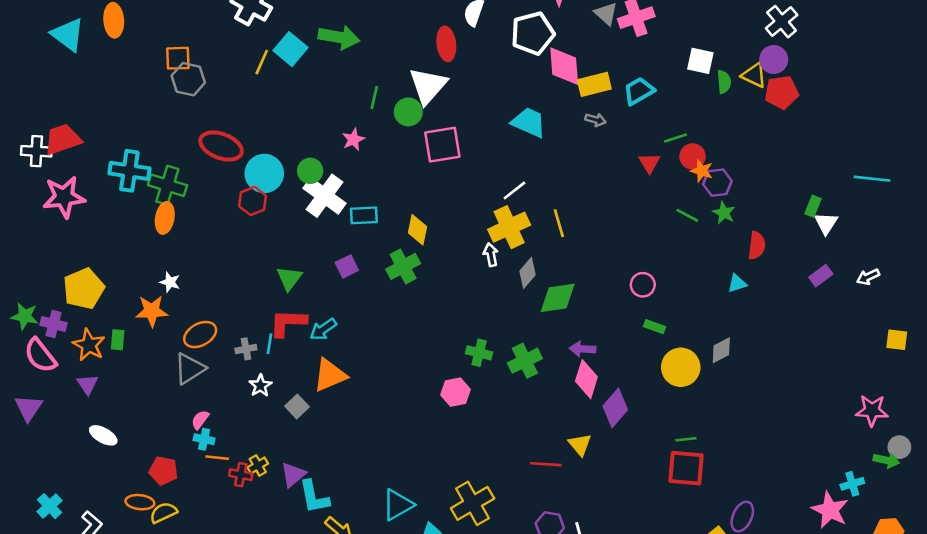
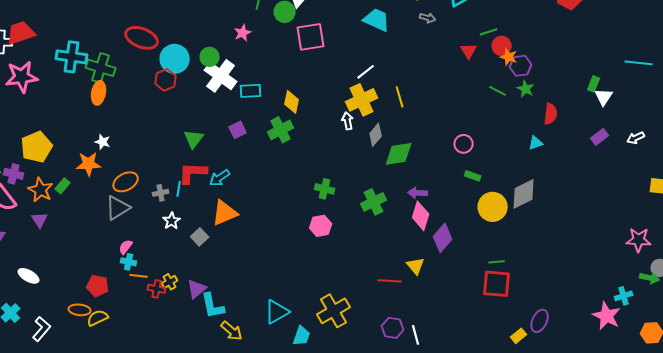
green rectangle: (118, 340) -> (63, 186), turned 35
gray diamond: (721, 350) -> (524, 194), size x1.5
green cross: (479, 353) -> (325, 189), moved
white ellipse: (103, 435) -> (29, 276), moved

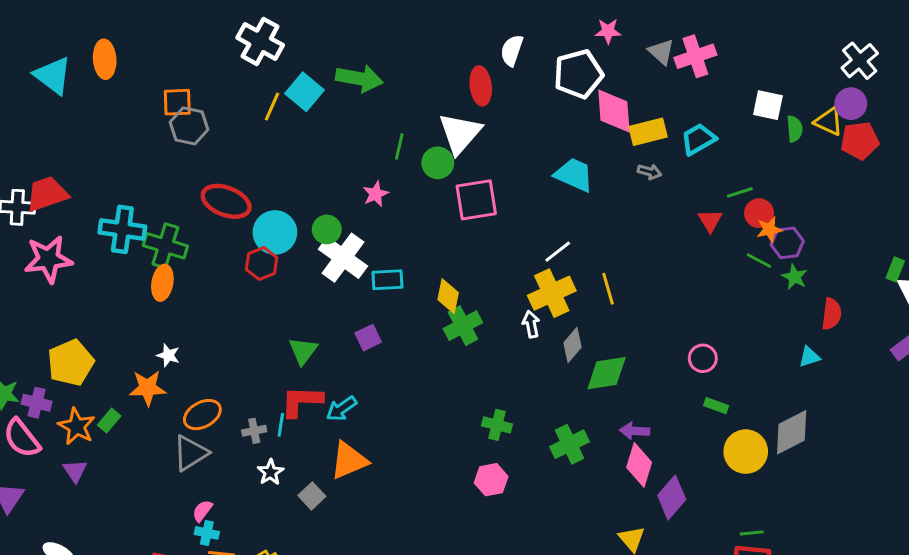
orange star: (509, 57) -> (769, 229), turned -30
green line: (498, 91) -> (759, 261), moved
green cross: (281, 130) -> (463, 326), moved

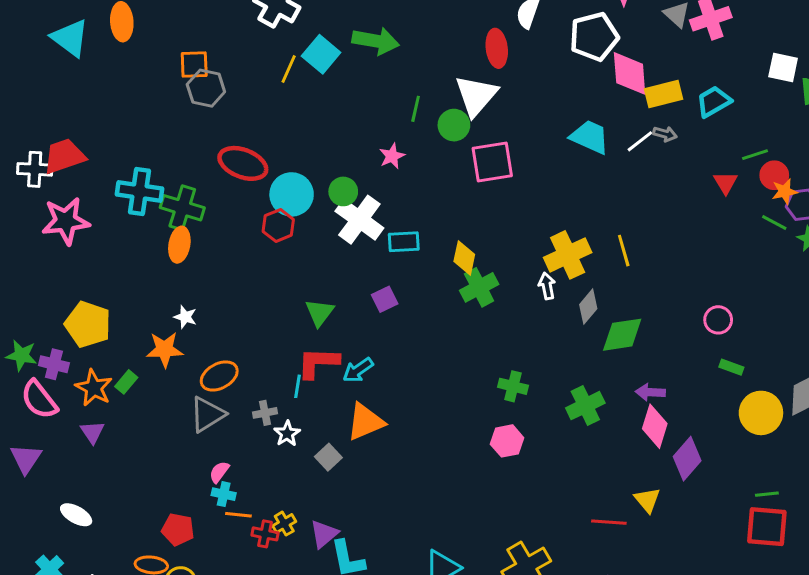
white line: (558, 252) -> (640, 141), moved
yellow pentagon: (71, 363) -> (88, 324), turned -30
gray cross: (254, 431) -> (265, 413), moved

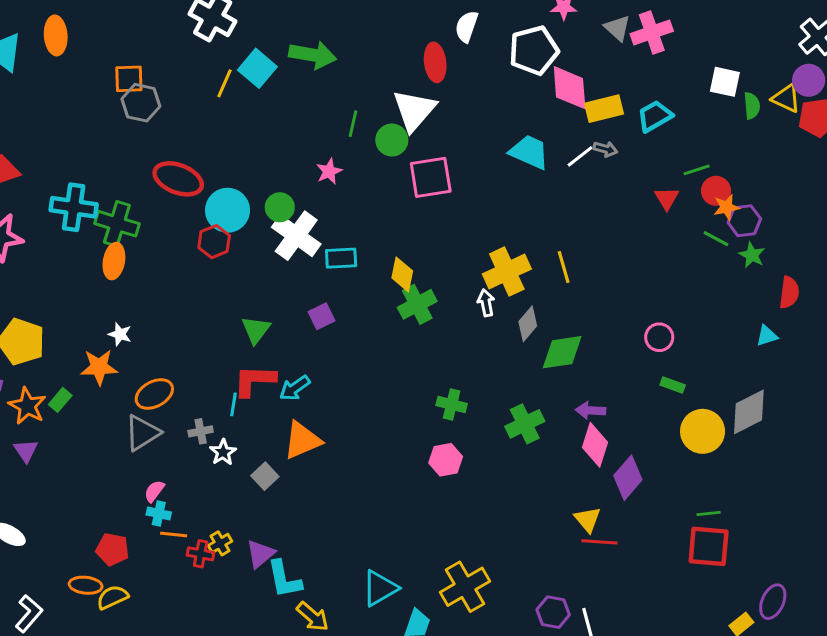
red line: (609, 522) -> (599, 542), moved

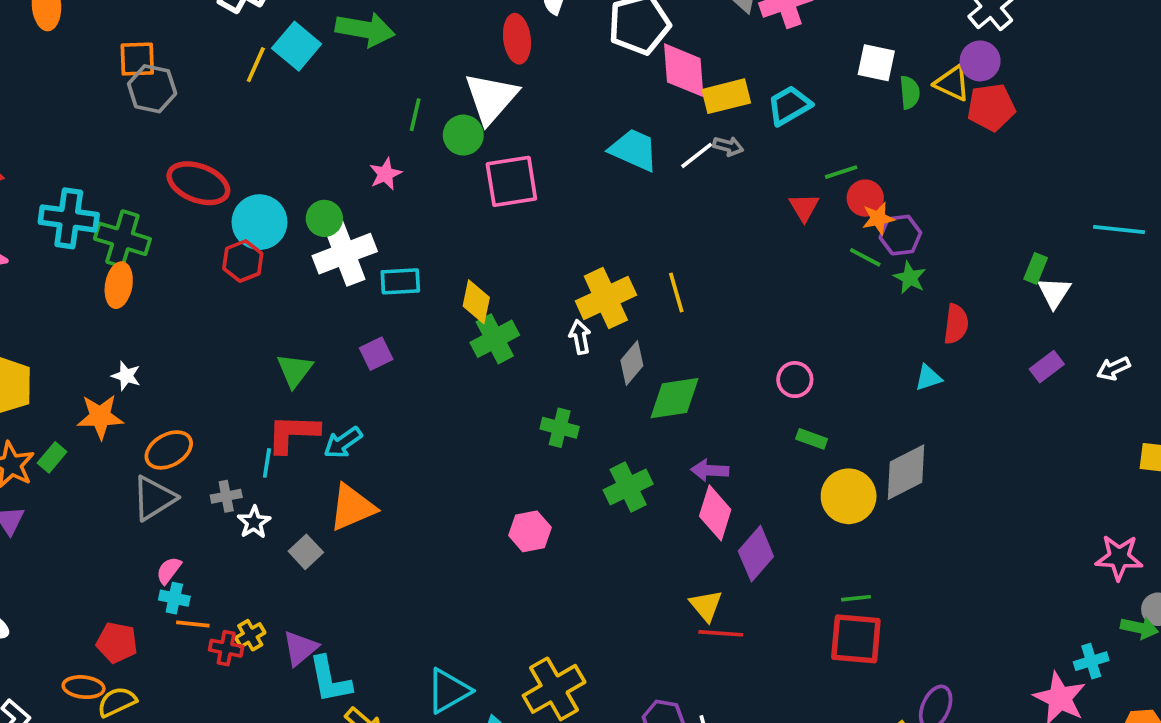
white cross: (296, 236) -> (345, 254), turned 33
green cross: (452, 404) -> (560, 428), moved

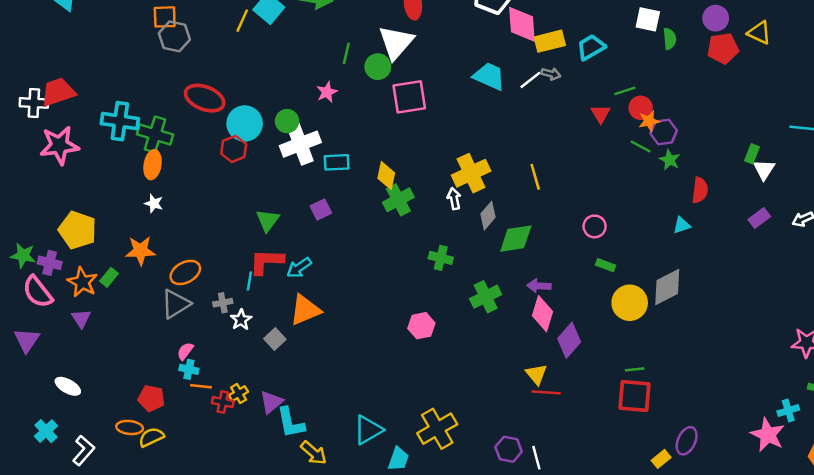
yellow triangle: (952, 83) -> (759, 33), moved
yellow line: (676, 292) -> (535, 177), moved
white star: (126, 376) -> (154, 203), moved

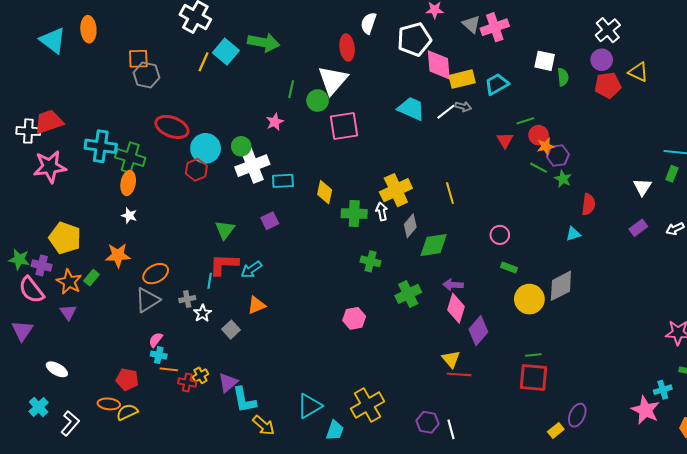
green rectangle: (752, 154) -> (672, 174), moved
green cross: (398, 200) -> (354, 214), moved, turned 30
orange triangle: (305, 310) -> (256, 305), size x0.7

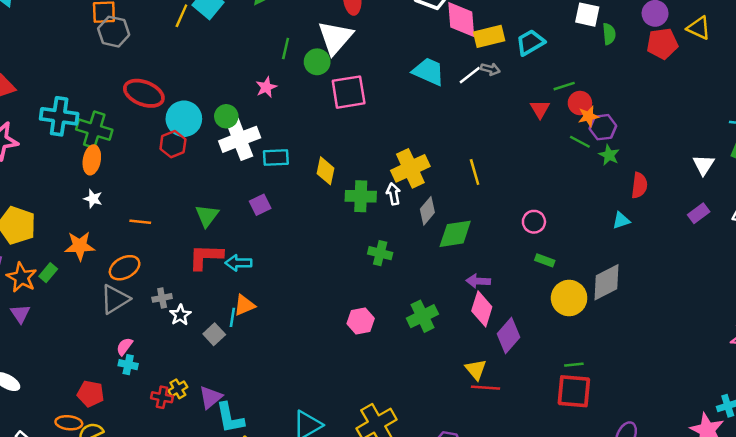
cyan arrow: (251, 270) -> (238, 263), turned 35
cyan line: (210, 281) -> (232, 317), moved
green cross: (408, 294) -> (422, 316), moved
orange line: (169, 369) -> (140, 222), moved

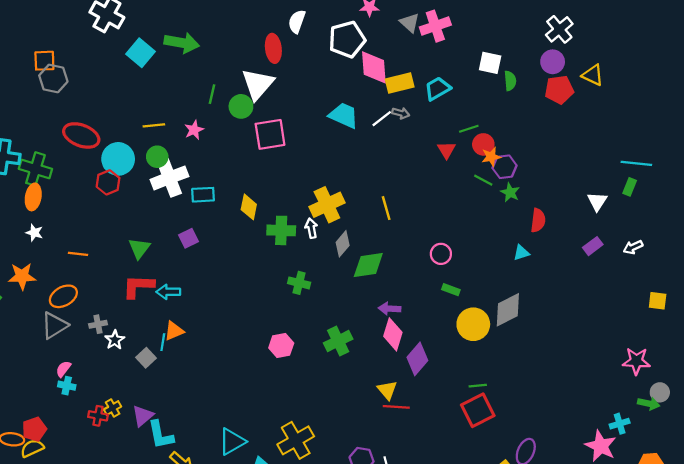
yellow line: (181, 16) -> (154, 125), moved, turned 60
red square: (574, 391) -> (478, 410), turned -32
red pentagon: (91, 394) -> (34, 429), moved, turned -30

